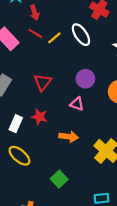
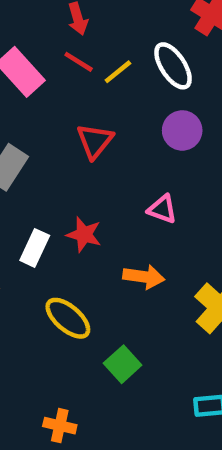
purple circle: (85, 79) -> (182, 130), moved
red triangle: (42, 82) -> (95, 141), moved
yellow ellipse: (19, 156) -> (68, 318), moved

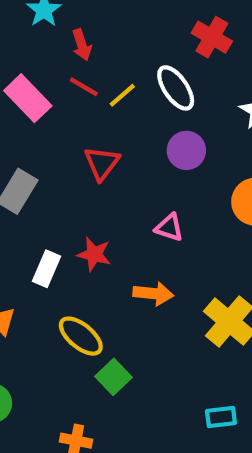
green square: (123, 364) -> (114, 377), moved

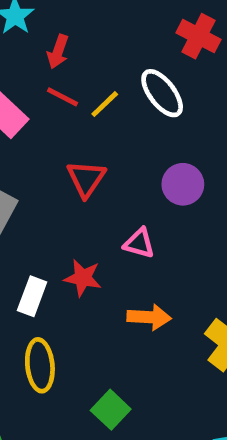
red arrow: (82, 45) -> (58, 52), turned 40
purple circle: (186, 150) -> (183, 184), moved
pink triangle: (169, 227) -> (139, 243), moved
yellow ellipse: (81, 336) -> (40, 365), moved, turned 48

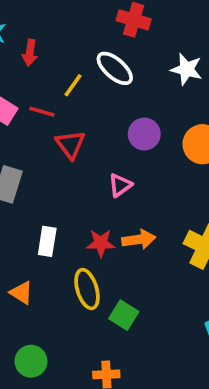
red line: (62, 97) -> (42, 112), moved
pink triangle: (139, 243) -> (120, 185), turned -40
red star: (83, 278) -> (101, 243), moved
yellow ellipse: (40, 365) -> (87, 289), moved

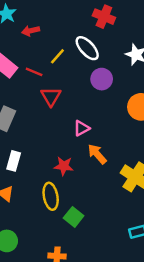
red arrow: (30, 53) -> (31, 31), turned 63
purple circle: (144, 134) -> (102, 79), moved
orange arrow: (139, 239) -> (97, 154), moved, turned -130
white rectangle: (47, 241) -> (14, 161), moved

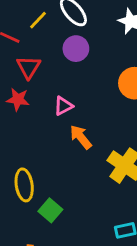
purple circle: (102, 79) -> (76, 49), moved
red star: (64, 166) -> (18, 99), moved

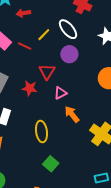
red triangle: (29, 67) -> (47, 72), moved
yellow ellipse: (24, 185) -> (41, 132), moved

